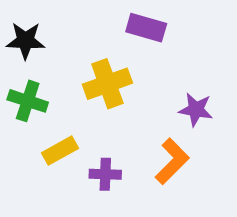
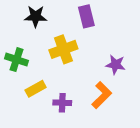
purple rectangle: (146, 28) -> (86, 16), turned 60
black star: (26, 41) -> (36, 16), moved

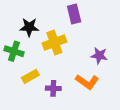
black star: (36, 16) -> (29, 27), moved
orange L-shape: (102, 95) -> (87, 82), turned 80

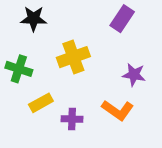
purple rectangle: (74, 14) -> (122, 19), moved, turned 48
black star: (29, 27) -> (34, 19), moved

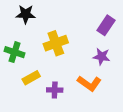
purple rectangle: (122, 19) -> (106, 25), moved

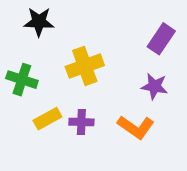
purple cross: (55, 90) -> (81, 122), moved

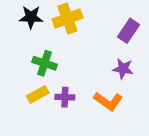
yellow cross: (85, 66) -> (68, 19), moved
green cross: (22, 80) -> (45, 63), moved

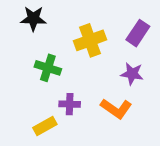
yellow cross: (68, 19) -> (90, 40), moved
yellow rectangle: (38, 94) -> (45, 126), moved

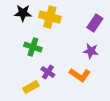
yellow cross: (90, 40) -> (50, 17), moved, turned 35
purple cross: (70, 104) -> (48, 72), turned 32

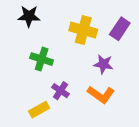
yellow cross: (50, 17) -> (83, 30), moved
purple star: (91, 51) -> (103, 64), moved

